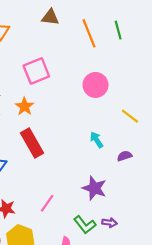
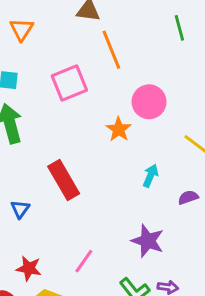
orange line: (89, 33) -> (111, 50), moved
orange star: (24, 106) -> (119, 129), moved
cyan arrow: (97, 140) -> (150, 176), turned 56

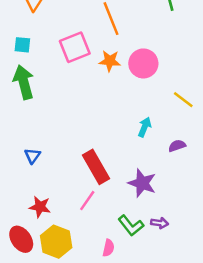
orange star: (119, 129) -> (110, 61), moved, turned -30
red rectangle: (64, 180) -> (96, 167), moved

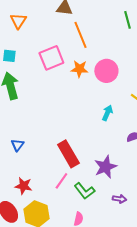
cyan arrow: (145, 127) -> (107, 113), moved
purple star: (142, 183) -> (105, 167), turned 30
green L-shape: (131, 226) -> (84, 191), moved

